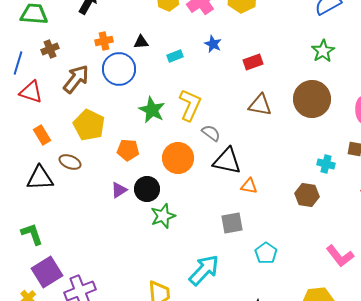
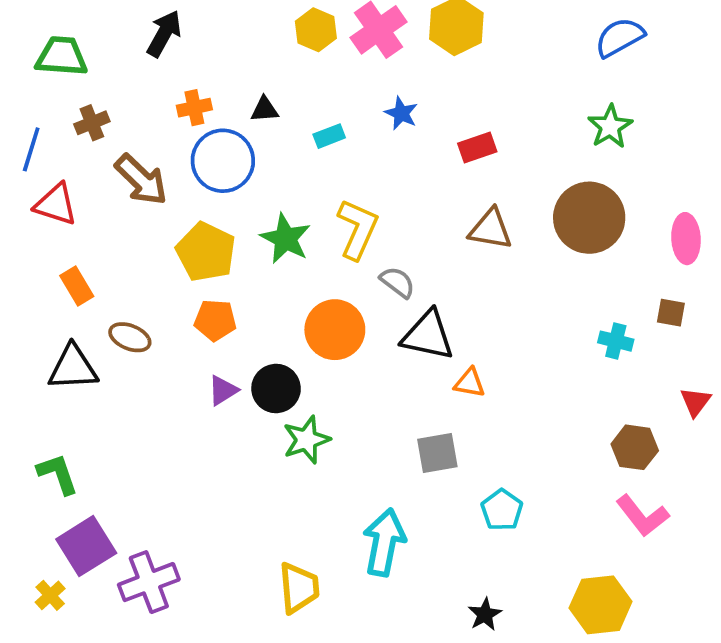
brown arrow: (76, 79) -> (141, 180), turned 96
yellow pentagon: (89, 125) -> (206, 252), moved
orange pentagon: (128, 150) -> (215, 320), moved
brown hexagon: (307, 195) -> (635, 447), moved
cyan arrow: (204, 270) -> (384, 542), turned -32

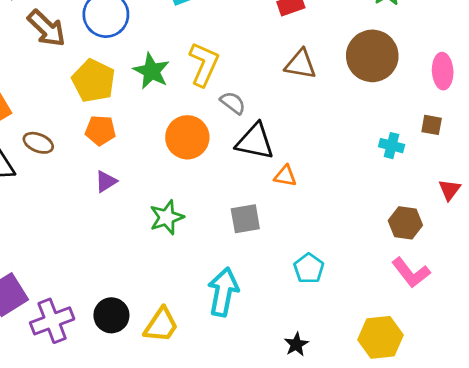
black circle: (276, 388) -> (111, 315), moved
gray square: (437, 453) -> (245, 219), moved
yellow trapezoid: (299, 588) -> (161, 325), turned 39

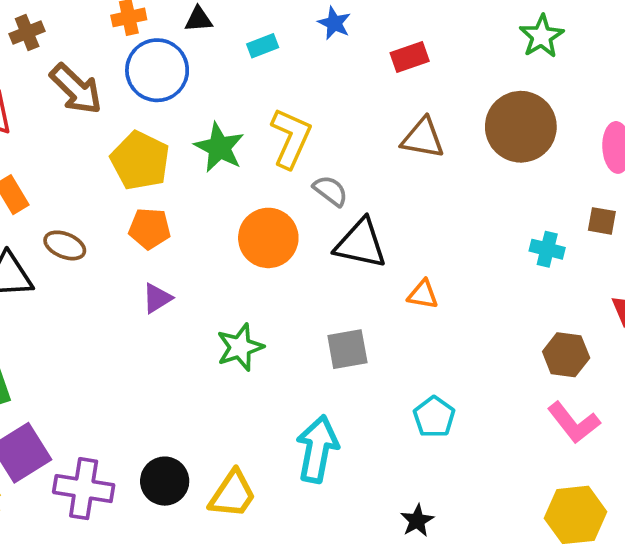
orange triangle: (285, 176) -> (423, 294), moved
purple cross: (52, 321) -> (84, 489), turned 30
yellow hexagon: (381, 337) -> (575, 515), moved

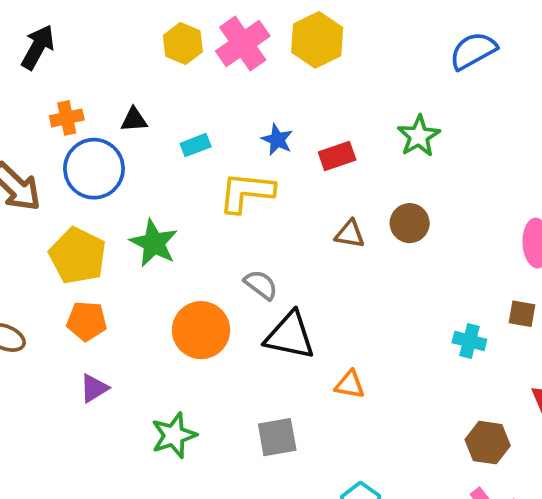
blue star: (334, 23) -> (277, 140), moved
green star: (542, 36) -> (419, 136), moved
brown circle: (521, 127) -> (410, 223), moved, size x0.6
yellow L-shape: (291, 138) -> (246, 192), moved, turned -108
brown triangle: (423, 138) -> (350, 234), size x0.7

